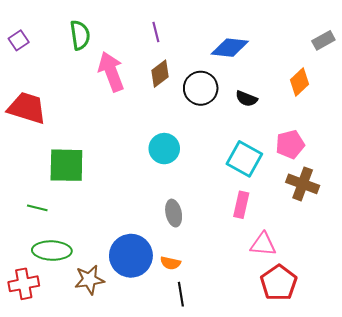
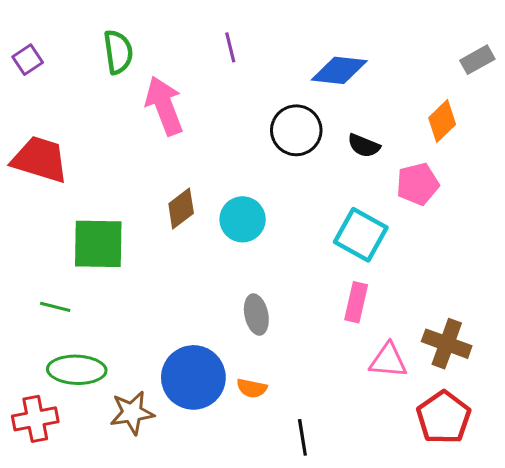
brown diamond: (160, 74) -> (181, 209), moved
pink pentagon: (290, 144) -> (418, 184), moved
brown cross: (303, 184) -> (447, 344), moved
red pentagon: (279, 283) -> (444, 417), moved
black line: (181, 294) -> (302, 437), moved

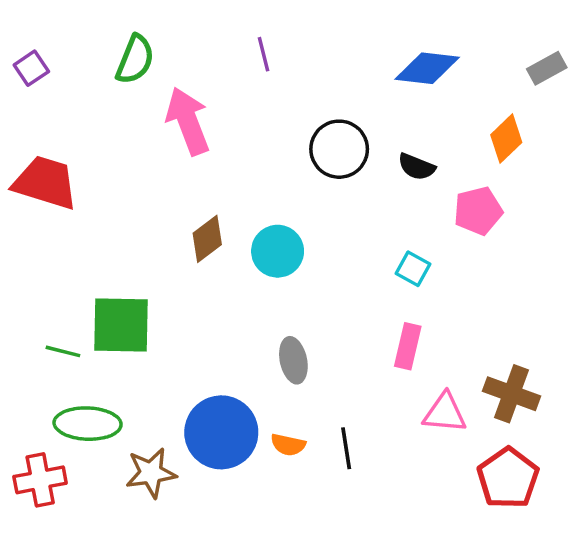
green semicircle: (118, 52) -> (135, 59), turned 30
blue diamond: (339, 70) -> (427, 68), moved
cyan square: (361, 235) -> (413, 269), size x0.6
green square: (98, 244) -> (121, 325), moved
black line: (302, 437) -> (346, 448), moved

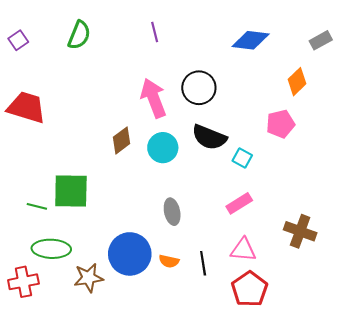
pink arrow: (188, 121) -> (153, 98), moved
black semicircle: (417, 167) -> (209, 137), moved, size x1.6
pink rectangle: (408, 346) -> (239, 203), turned 45
pink triangle: (445, 413) -> (243, 250), moved
red pentagon: (508, 478) -> (250, 289), moved

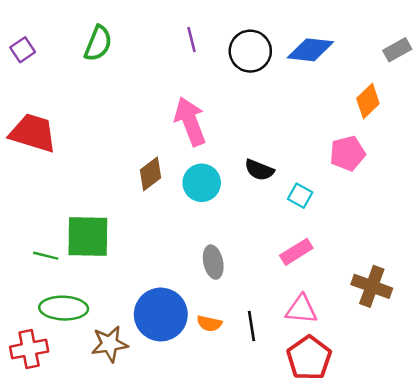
black circle: (199, 88) -> (250, 51), moved
black semicircle: (209, 137) -> (259, 170), size x0.7

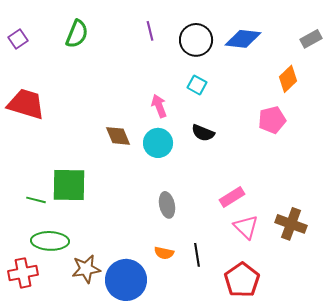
pink arrow: (190, 121) -> (159, 106), moved, size x0.6
brown diamond: (151, 174) -> (118, 136), turned -76
cyan square: (300, 196) -> (197, 85), moved
pink triangle: (301, 309) -> (246, 227), moved, turned 40
blue circle: (161, 314) -> (126, 280), moved

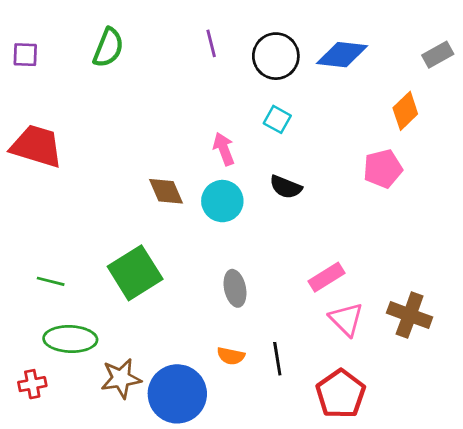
purple square: (18, 39) -> (25, 55), turned 36
green square: (69, 185) -> (135, 273), moved, turned -33
red cross: (23, 273) -> (32, 384), size x0.7

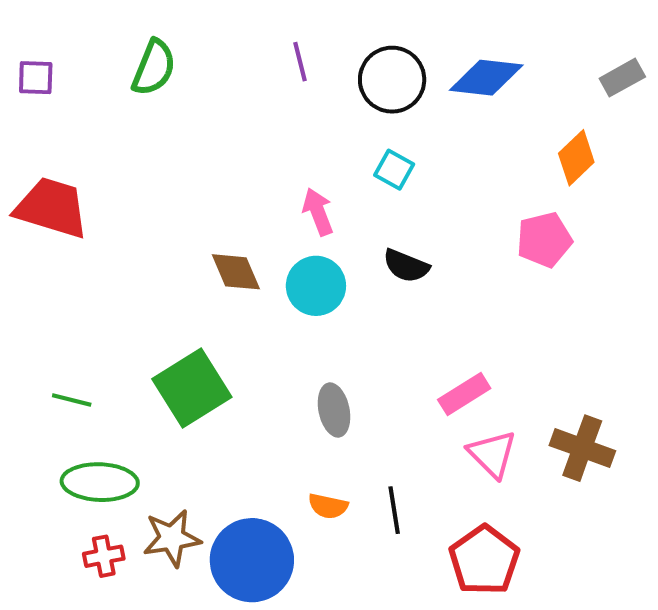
red cross: (32, 384) -> (104, 556), moved

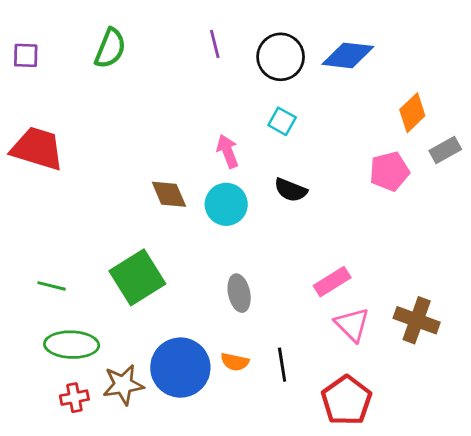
gray rectangle: (622, 78) -> (445, 150), moved
blue circle: (252, 560) -> (180, 368), moved

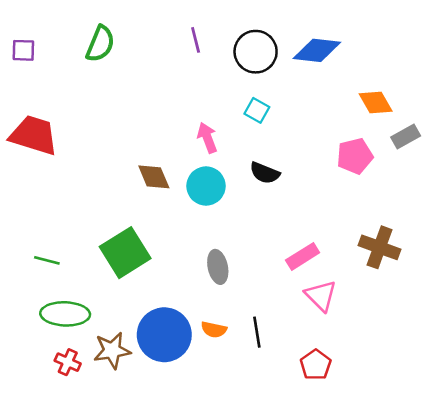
orange diamond: (412, 113) -> (376, 103), turned -76
brown cross: (417, 320) -> (380, 247), moved
red cross: (74, 398) -> (68, 362), turned 35
red pentagon: (346, 400) -> (316, 365), size x0.7

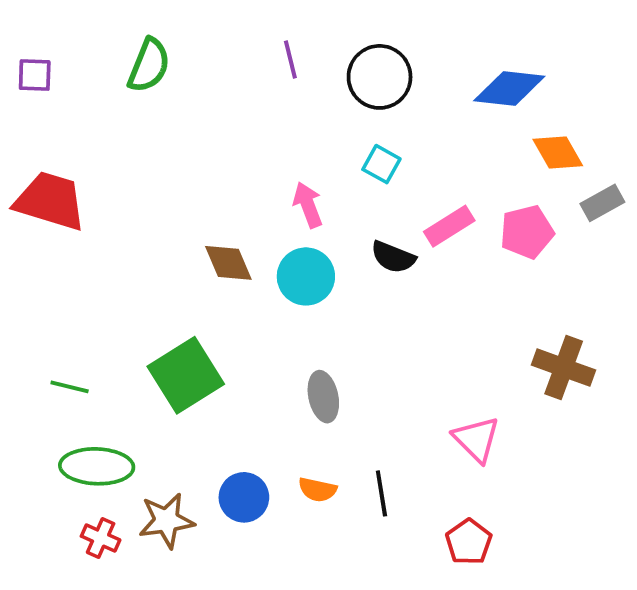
blue diamond: (317, 50) -> (509, 89), moved
pink rectangle: (303, 256) -> (449, 226), moved
blue circle: (164, 335) -> (244, 497), size x0.6

